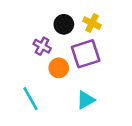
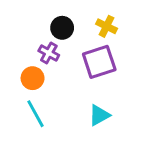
black circle: (64, 24) -> (62, 28), moved
orange circle: (59, 68) -> (33, 78), moved

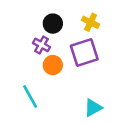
orange circle: (33, 78) -> (53, 65), moved
cyan triangle: (99, 115) -> (93, 108), moved

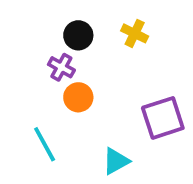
purple square: (84, 52) -> (163, 118), moved
cyan triangle: (93, 108) -> (116, 161), moved

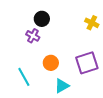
yellow cross: (135, 33) -> (92, 23), moved
orange circle: (78, 97) -> (51, 63), moved

